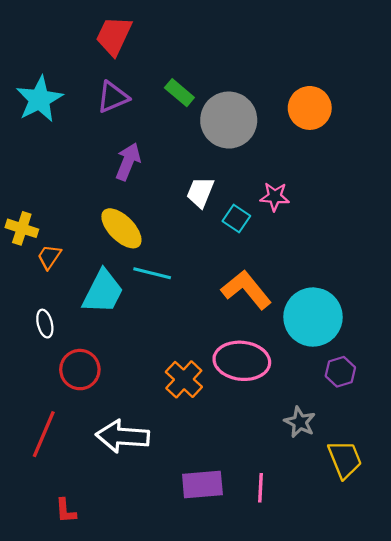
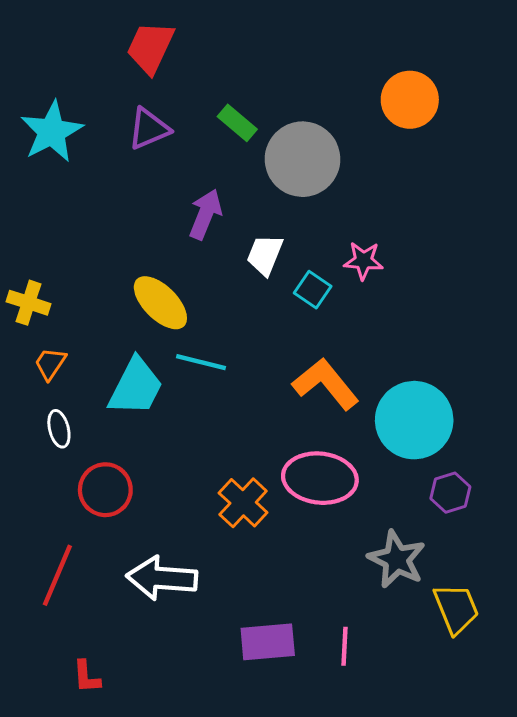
orange circle: (310, 108) -> (410, 100), moved
purple arrow: (128, 162) -> (205, 214), moved
orange trapezoid: (49, 257) -> (50, 364), moved
gray star: (300, 422) -> (397, 559), size x1.4

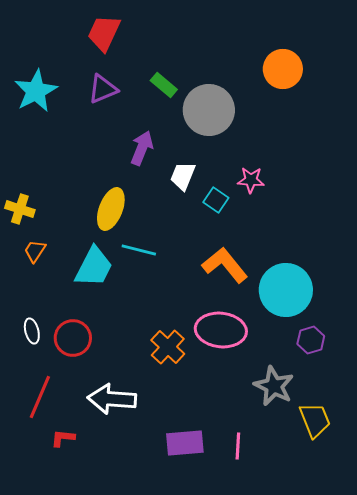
yellow ellipse: (160, 303) -> (111, 209), turned 66
white ellipse: (59, 429) -> (32, 331), moved
red L-shape: (86, 677) -> (63, 438), moved, turned 100

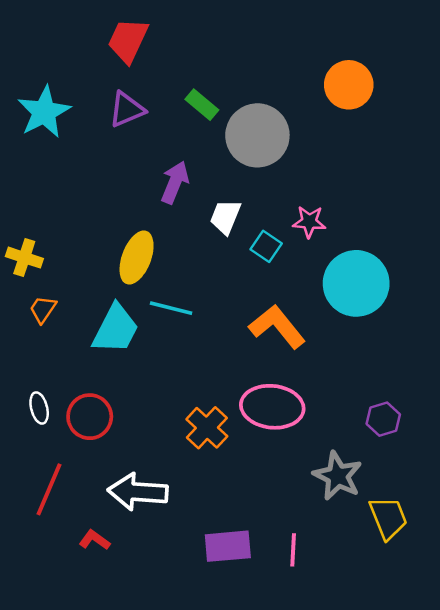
cyan circle: (286, 290) -> (356, 283), moved
red L-shape: (63, 438) -> (95, 540), moved, turned 30

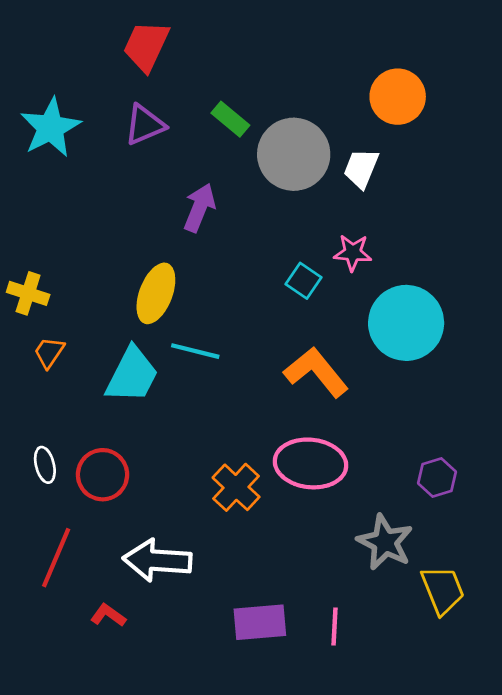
white trapezoid: (225, 217) -> (361, 168), moved

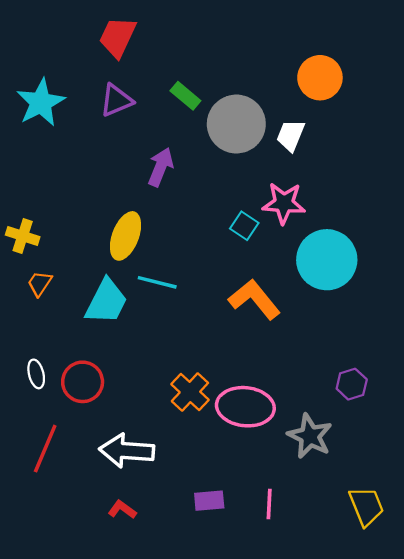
pink star: (353, 253) -> (284, 203), size x1.4
pink ellipse: (311, 463) -> (245, 407), moved
yellow trapezoid: (443, 590) -> (366, 506), moved
red L-shape: (108, 615) -> (122, 510), moved
purple rectangle: (260, 622) -> (209, 501), size x0.7

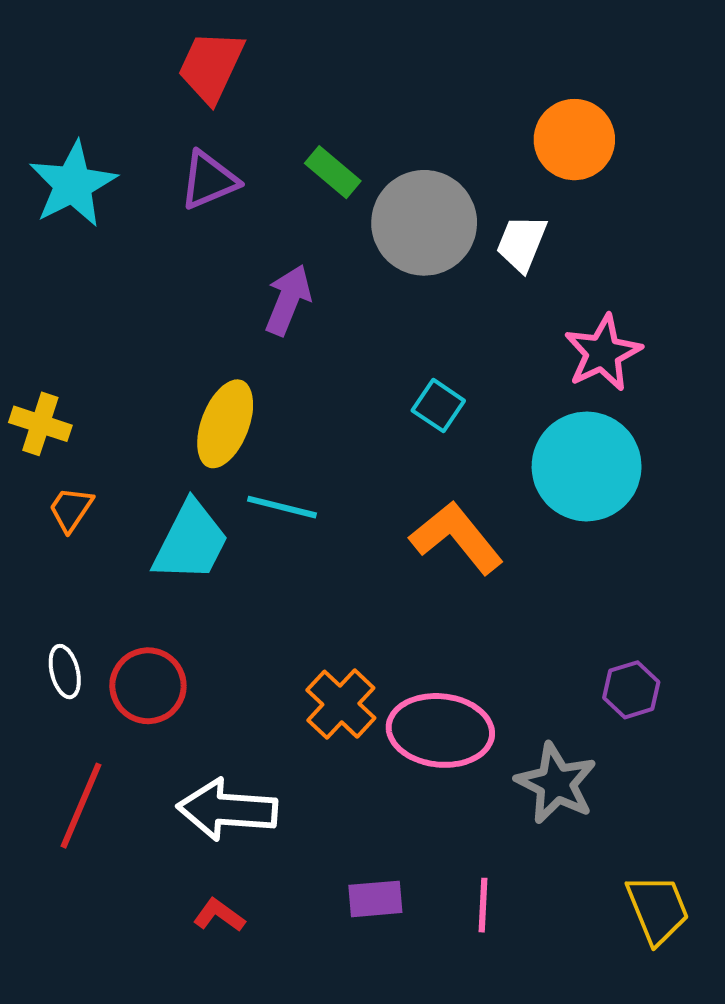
pink star: (284, 203) -> (603, 353), moved, turned -30

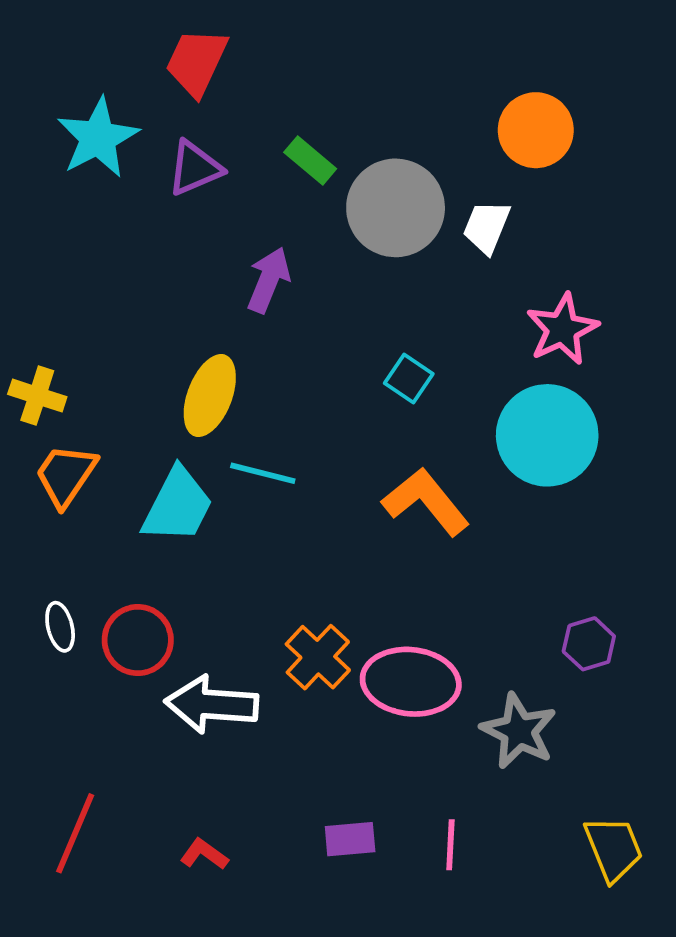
cyan star: (73, 184) -> (98, 138), moved
orange trapezoid: (71, 509) -> (66, 475), size x1.5
red line: (81, 806) -> (75, 833), moved
white arrow: (227, 810) -> (212, 704), moved

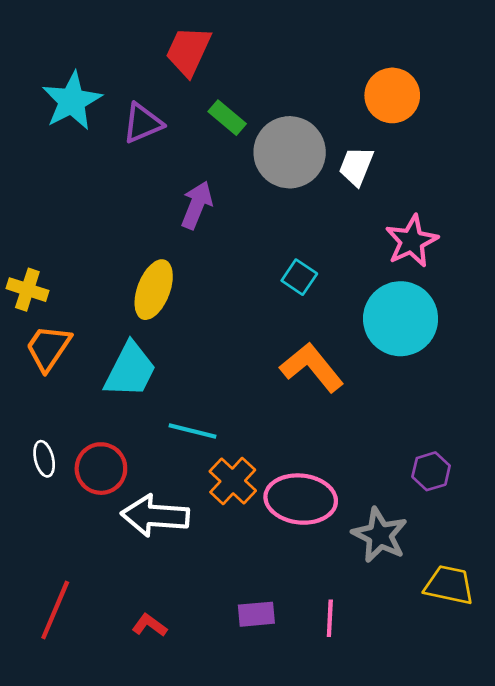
red trapezoid: (197, 62) -> (188, 51), moved
cyan line: (263, 473) -> (193, 431), moved
yellow trapezoid: (613, 849) -> (449, 585), moved, turned -56

